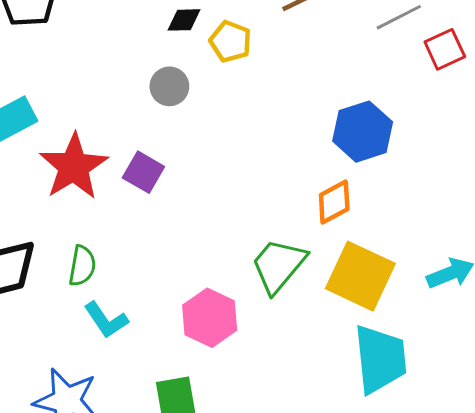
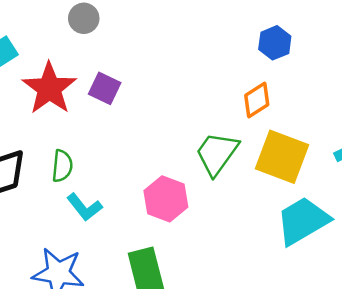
gray circle: (169, 86) -> (84, 18), moved
blue hexagon: (363, 132) -> (275, 43), size x0.7
cyan trapezoid: (380, 359) -> (303, 221), turned -110

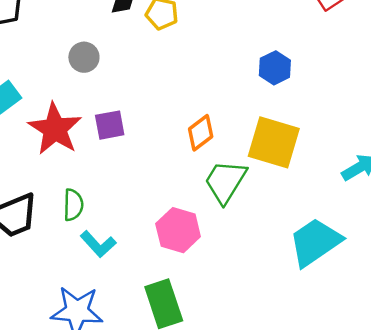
purple square: (105, 88) -> (110, 125), turned -32
orange diamond: (257, 100) -> (201, 133), moved
yellow square: (282, 157) -> (274, 142), moved

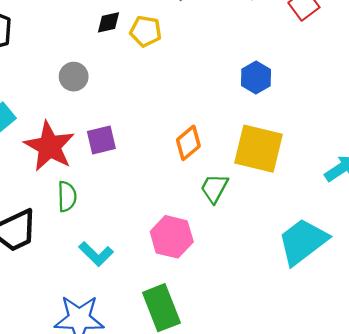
green trapezoid: (225, 182) -> (214, 188), size x0.7
green semicircle: (73, 205) -> (67, 196), moved

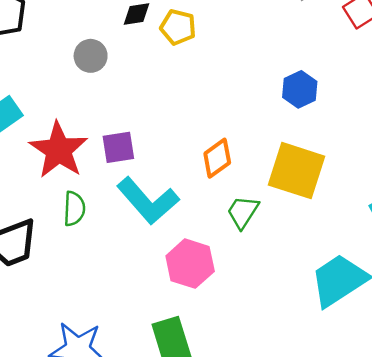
gray circle: (74, 77) -> (91, 56), moved
cyan L-shape: (96, 254) -> (148, 201), moved, size x1.6

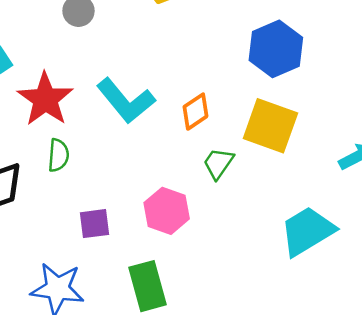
blue hexagon: (300, 89) -> (276, 49), size x1.6
purple square: (118, 147) -> (94, 224), moved
cyan L-shape: (148, 201) -> (126, 101), moved

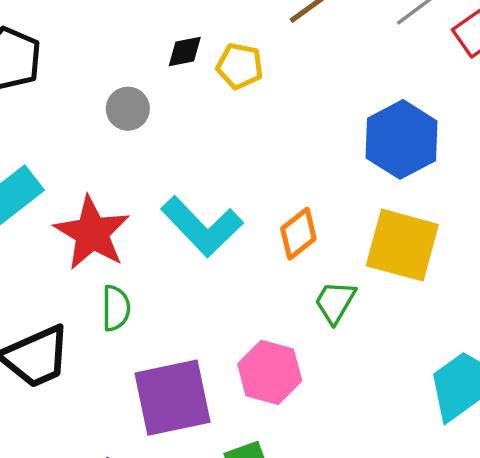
purple square: (94, 224) -> (173, 398), size x1.8

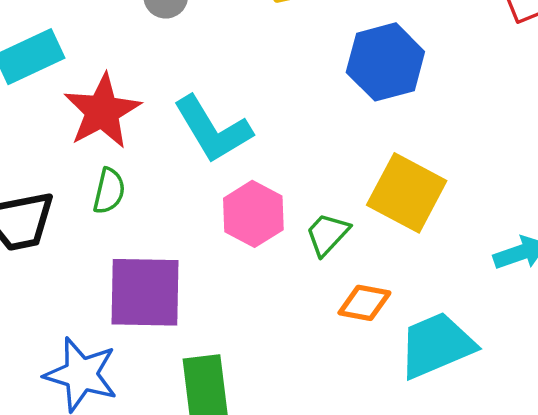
blue hexagon: (401, 139) -> (385, 62), moved
orange diamond: (298, 234) -> (364, 303), moved, turned 36
pink hexagon: (270, 372) -> (253, 214), moved

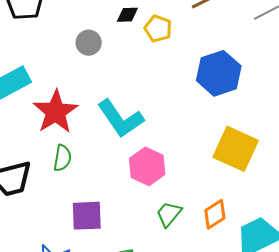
green trapezoid: (327, 234) -> (169, 214), moved
purple square: (145, 292) -> (87, 216), size x0.7
orange diamond: (364, 303) -> (215, 214), turned -40

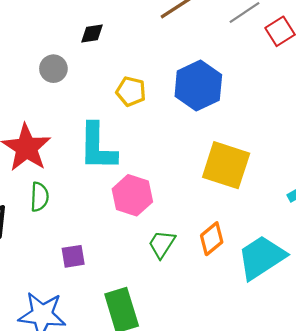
yellow pentagon: (158, 29) -> (131, 91), moved
cyan L-shape: (120, 119) -> (97, 147), turned 42
purple square: (87, 216) -> (73, 256), size x0.7

